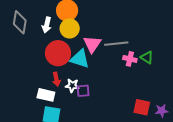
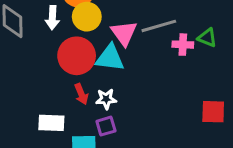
purple square: (83, 91) -> (106, 126), moved
white rectangle: (46, 95) -> (51, 123), moved

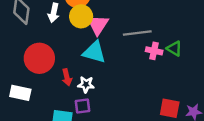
pink triangle: (124, 33) -> (98, 25), moved
red circle: (77, 56) -> (39, 58), moved
white rectangle: (51, 123) -> (20, 93), moved

